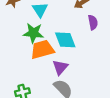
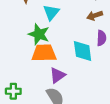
cyan diamond: (65, 40) -> (83, 51), moved

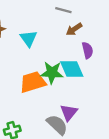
green star: (39, 34) -> (52, 73), moved
purple triangle: (57, 75) -> (69, 112), moved

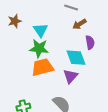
green star: (52, 73) -> (39, 48), moved
purple triangle: (69, 112) -> (70, 76), moved

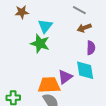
cyan diamond: (76, 58) -> (85, 70), moved
orange trapezoid: (42, 67) -> (49, 85), moved

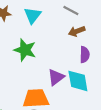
cyan triangle: (45, 26) -> (33, 15), moved
purple triangle: (65, 77) -> (56, 77), moved

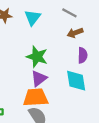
green star: (25, 50) -> (37, 57), moved
purple triangle: (56, 77) -> (39, 78), moved

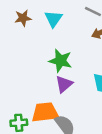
orange trapezoid: (36, 97) -> (45, 112), moved

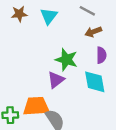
green star: (61, 61) -> (66, 60), moved

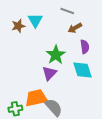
brown star: (19, 14) -> (18, 26), moved
green star: (66, 60) -> (56, 55), turned 30

